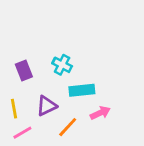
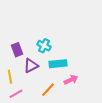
purple triangle: (47, 106) -> (31, 66), moved

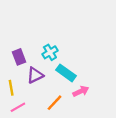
cyan cross: (44, 46) -> (50, 52), turned 32
cyan rectangle: (58, 64) -> (66, 73), turned 42

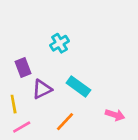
cyan cross: (50, 52) -> (60, 43), moved
pink arrow: (81, 91) -> (115, 115), moved, turned 42

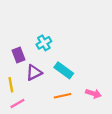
cyan cross: (60, 43) -> (44, 43), moved
orange line: (65, 122) -> (63, 96), moved, turned 35

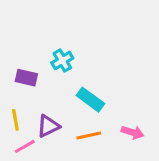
purple rectangle: (19, 55) -> (26, 78), turned -56
purple triangle: (34, 73) -> (48, 126), moved

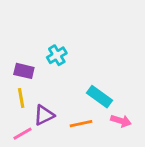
cyan rectangle: (90, 100) -> (100, 97), moved
yellow line: (15, 120) -> (21, 98), moved

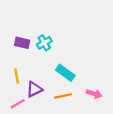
purple rectangle: (24, 71) -> (22, 43), moved
cyan rectangle: (100, 97) -> (65, 73), moved

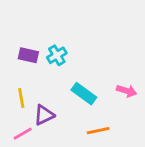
pink arrow: (94, 94) -> (127, 91), moved
orange line: (63, 96) -> (98, 131), moved

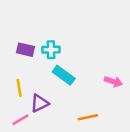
cyan cross: (57, 55) -> (51, 50), turned 30
cyan rectangle: (84, 94) -> (64, 75), moved

